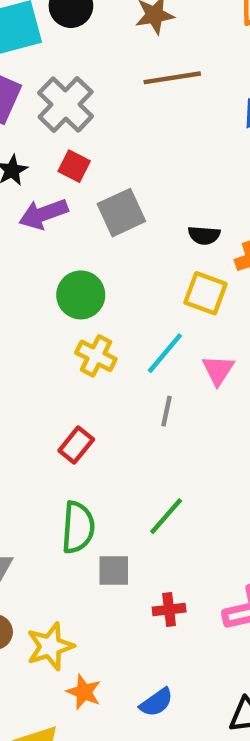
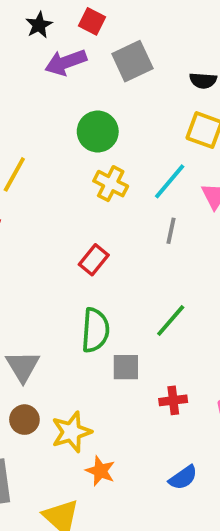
blue semicircle: (156, 702) -> (183, 478), moved

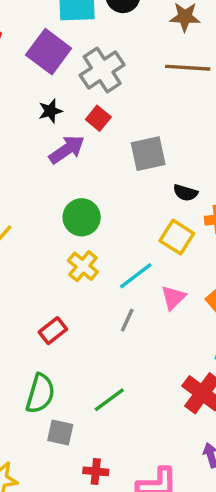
gray square: (132, 61) -> (148, 154), moved
purple arrow: (66, 62) -> (67, 149), turned 153

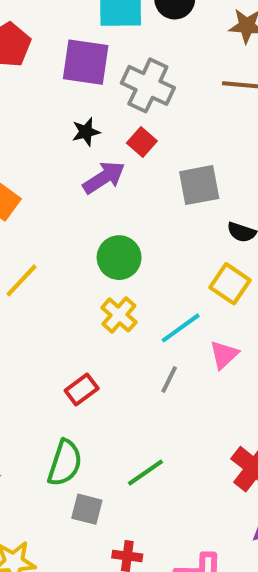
purple square: (49, 52) -> (86, 62), turned -30
gray cross: (102, 70) -> (148, 85), turned -33

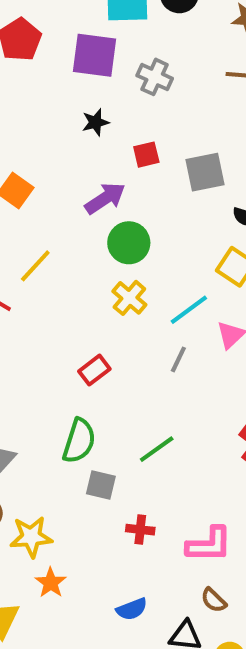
gray cross: (148, 85) -> (155, 77), size x0.7
red square: (142, 142) -> (146, 155), moved, turned 36
purple arrow: (104, 177) -> (105, 198), moved

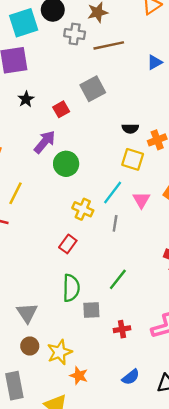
gray cross: (155, 77) -> (75, 34), moved
gray square: (205, 172) -> (93, 89), moved
yellow cross: (129, 298) -> (83, 209), moved

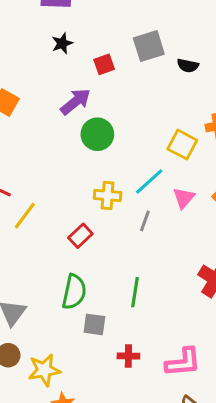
black semicircle: (130, 129) -> (188, 66), moved
yellow line: (15, 193) -> (25, 216), moved
yellow cross: (83, 209) -> (108, 195), turned -30
green line: (118, 279) -> (135, 292), turned -40

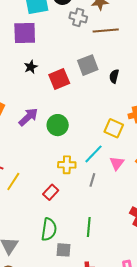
red square: (104, 64) -> (59, 79), size x1.5
black semicircle: (188, 66) -> (114, 76), turned 96
purple arrow: (76, 102) -> (28, 117), moved

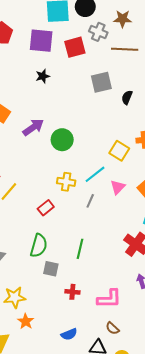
red square: (59, 79) -> (75, 47), moved

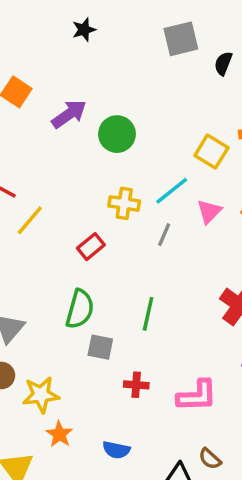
brown semicircle: (112, 328) -> (210, 459), moved
blue semicircle: (69, 334) -> (116, 450), moved, turned 35

